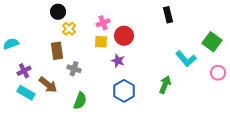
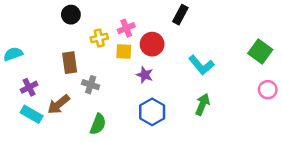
black rectangle: (168, 15) -> (180, 15), moved, turned 42
yellow cross: (69, 29) -> (99, 38), moved, turned 32
cyan L-shape: (186, 59) -> (201, 65), moved
brown arrow: (48, 85) -> (59, 104), turned 102

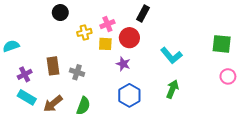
black rectangle: (180, 15) -> (143, 14), moved
green square: (260, 52) -> (222, 44), turned -30
brown rectangle: (70, 63) -> (53, 66), moved
brown arrow: (59, 104) -> (53, 104), moved

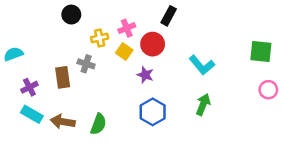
yellow square: (105, 44) -> (124, 51), turned 32
gray cross: (77, 72) -> (86, 64), moved
brown arrow: (53, 104) -> (63, 122), turned 48

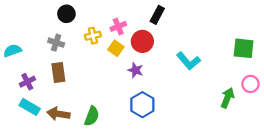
gray cross: (86, 64) -> (56, 43), moved
green arrow: (203, 104) -> (227, 98), moved

